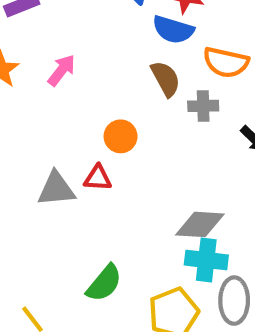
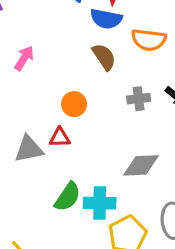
gray cross: (203, 106) -> (139, 99), moved
cyan cross: (206, 260) -> (100, 203), moved
green semicircle: (104, 283) -> (68, 197), moved

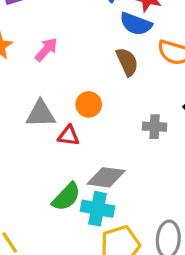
gray cross: (139, 99) -> (155, 127), moved
gray triangle: (29, 149) -> (41, 114), moved
gray diamond: (141, 165) -> (106, 177), moved

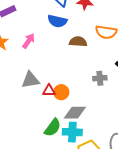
blue semicircle: (136, 24) -> (57, 21), moved
brown semicircle: (127, 62) -> (78, 42), turned -54
orange circle: (89, 104) -> (61, 92), moved

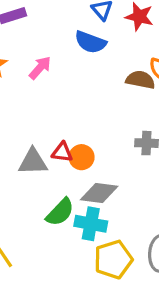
brown semicircle: (78, 42) -> (140, 80), moved
gray triangle: (30, 80) -> (33, 162), moved

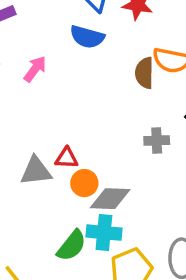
brown semicircle: (140, 80) -> (144, 73), turned -96
orange circle: (82, 157) -> (84, 183), moved
green semicircle: (60, 212) -> (72, 246), moved

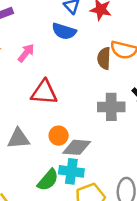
gray cross: (157, 141) -> (111, 107), size x1.5
red triangle: (67, 158) -> (44, 92), moved, size x1.6
gray triangle: (36, 171) -> (19, 139), moved

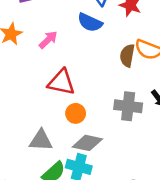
orange circle: (59, 136) -> (76, 113), moved
gray triangle: (19, 139) -> (41, 140), moved

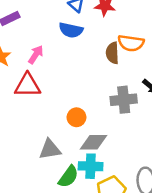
red triangle: (61, 82) -> (28, 85), moved

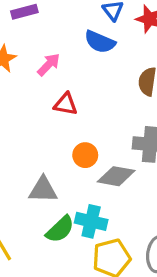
red triangle: (28, 85) -> (66, 104), moved, size x0.7
gray diamond: (93, 142) -> (116, 176), moved

